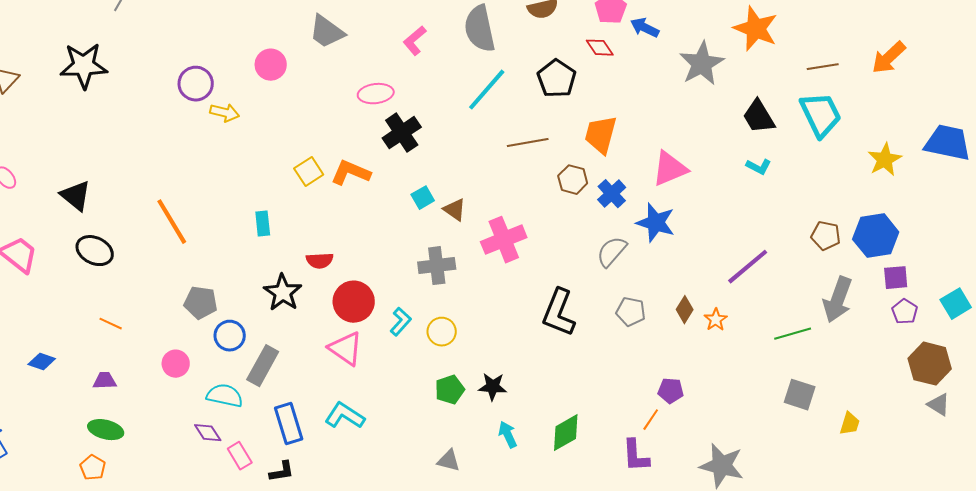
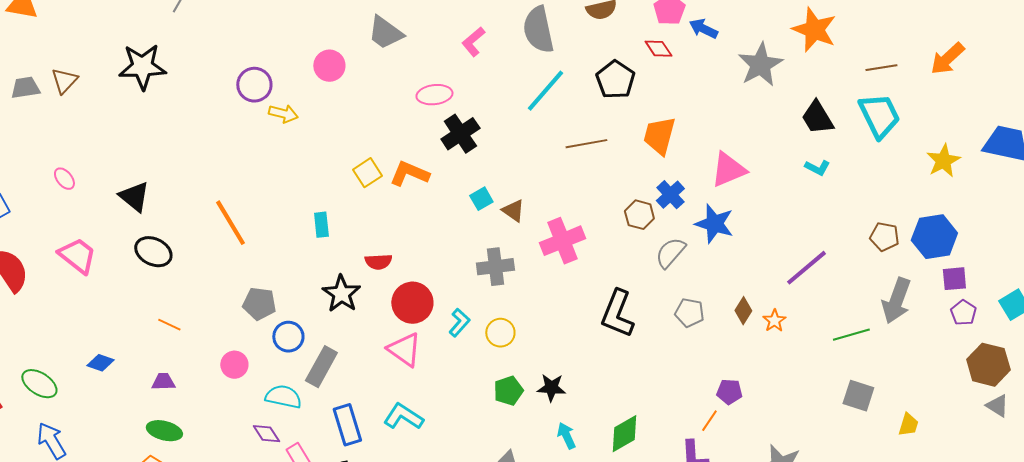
brown hexagon: (573, 180) -> (639, 215), moved

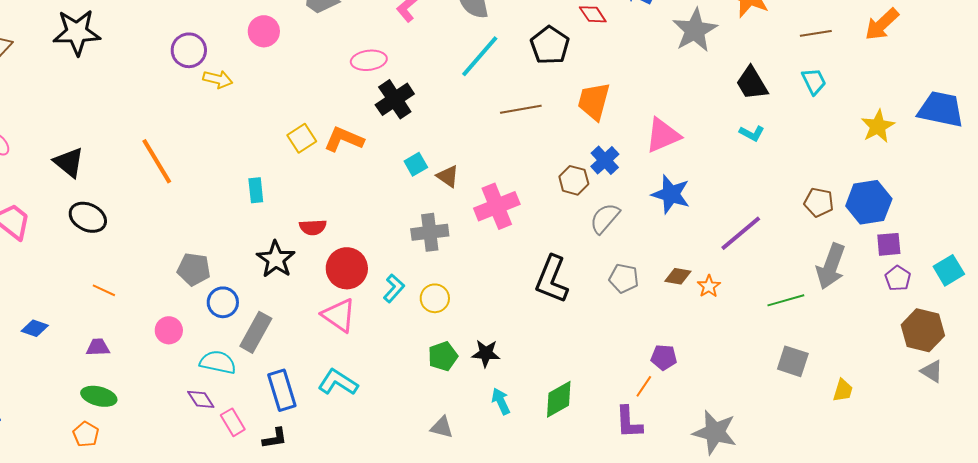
cyan trapezoid: (879, 116) -> (814, 81), size x0.6
orange line: (230, 223) -> (157, 161), moved
blue star: (714, 224) -> (671, 194), moved
brown diamond: (743, 311) -> (678, 276), turned 68

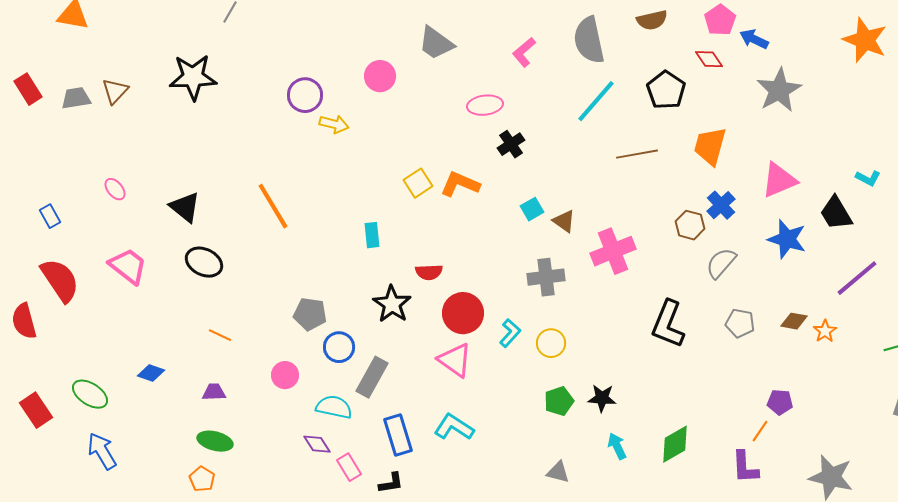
gray star: (695, 30) -> (779, 90), moved
black trapezoid: (752, 83) -> (836, 213), moved
black cross: (395, 99) -> (511, 144), size x0.7

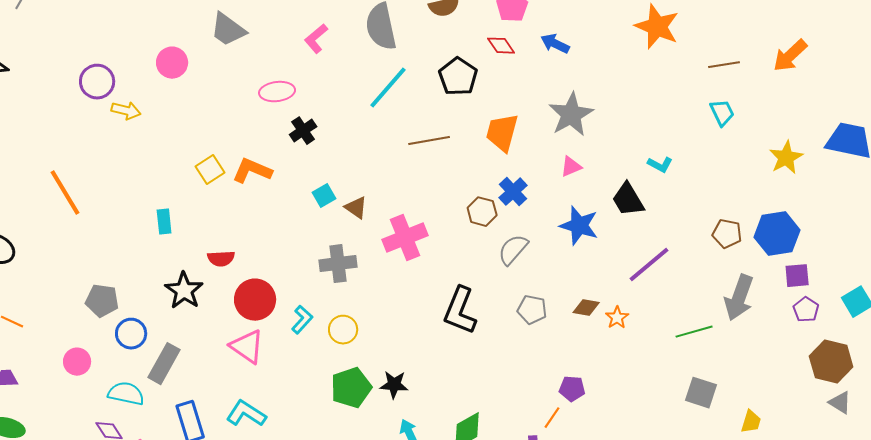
blue arrow: (754, 39) -> (555, 44), moved
gray star: (779, 90) -> (571, 115), moved
pink triangle: (779, 180) -> (571, 167), size x0.6
green pentagon: (559, 401) -> (351, 388), size x1.4

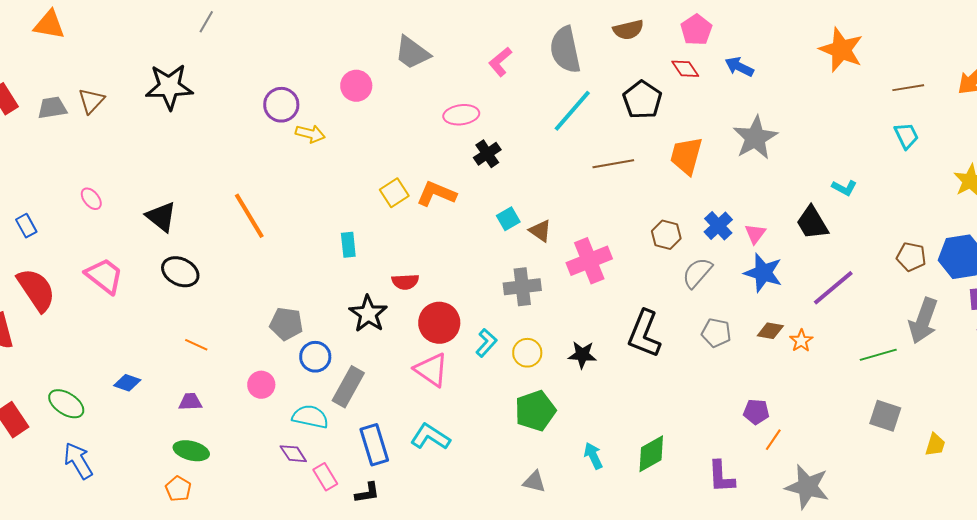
pink triangle: (571, 167) -> (755, 234), moved, turned -30
blue cross: (513, 192) -> (718, 226), moved
blue star: (579, 226) -> (763, 273), moved
black star: (394, 385) -> (582, 355), moved
orange line: (552, 418) -> (773, 440), moved

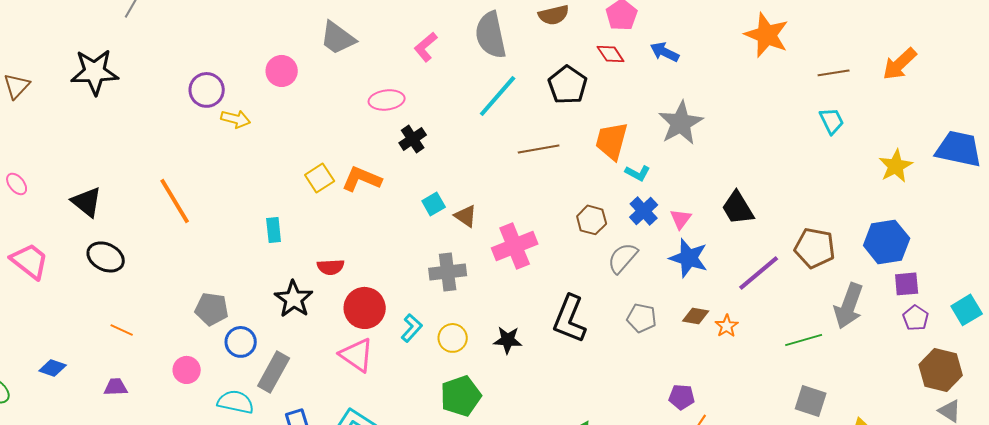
cyan L-shape: (844, 188) -> (638, 173), moved
brown pentagon: (911, 257) -> (815, 248), moved, size x1.4

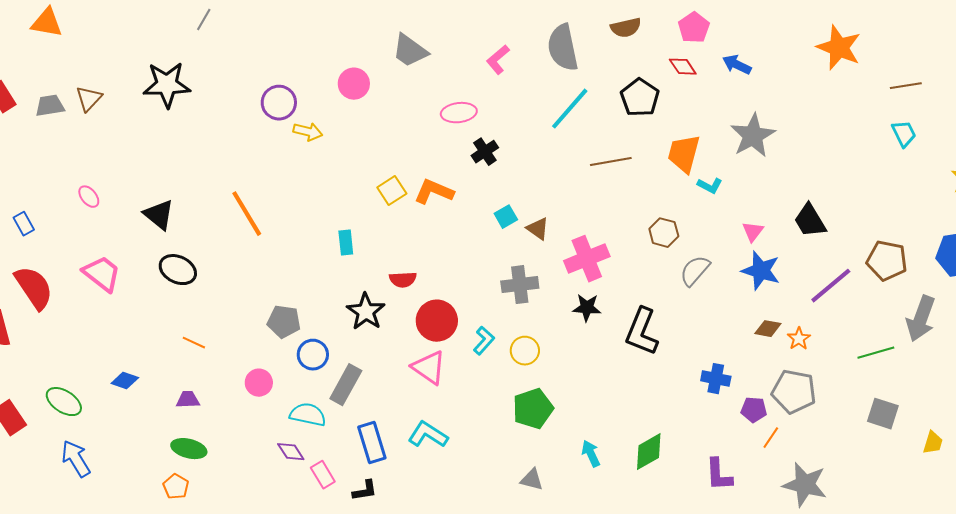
blue cross: (644, 211) -> (716, 379), moved, turned -36
gray pentagon: (642, 318) -> (794, 392), moved, size x1.5
black star: (508, 340) -> (587, 308), moved

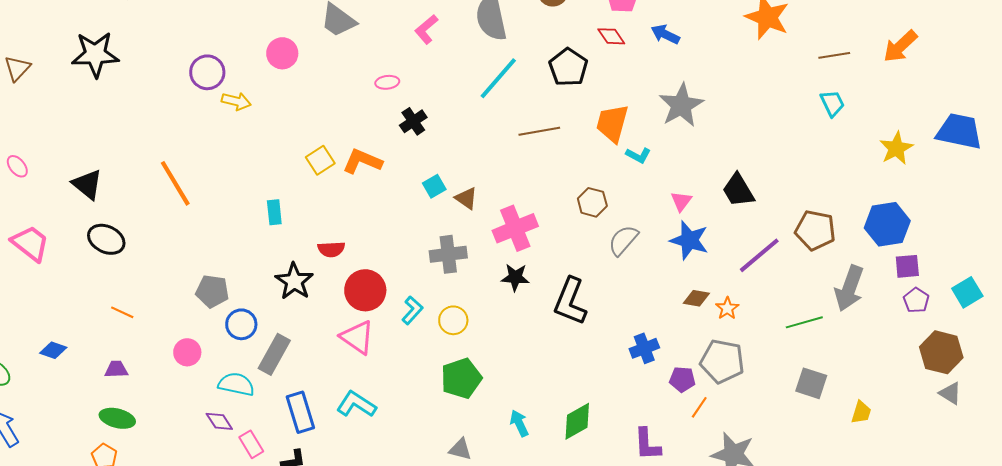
pink ellipse: (459, 113) -> (387, 82), size x0.7
blue cross: (716, 379) -> (644, 348), turned -32

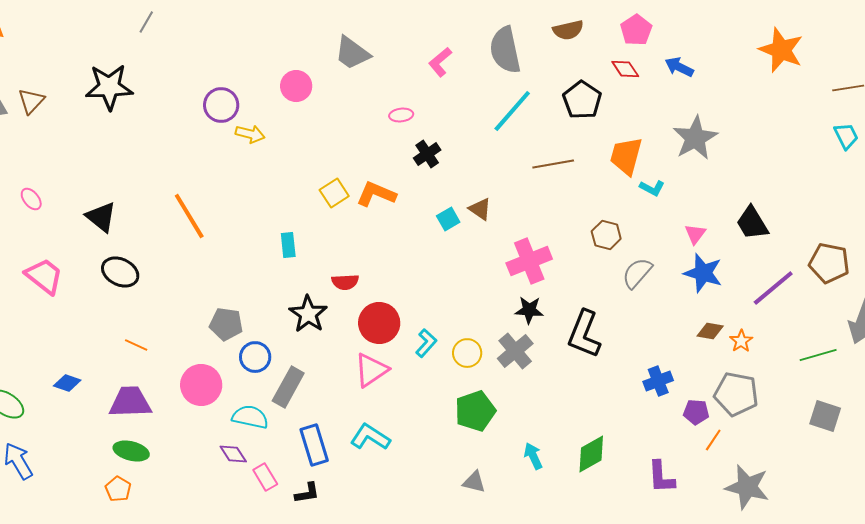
brown triangle: (466, 198) -> (480, 209), moved
gray cross: (448, 254) -> (515, 351), moved, turned -33
pink triangle: (357, 337) -> (371, 370), turned 51
pink circle: (187, 352) -> (201, 385), size x1.5
purple trapezoid: (116, 369) -> (130, 402), size x1.8

